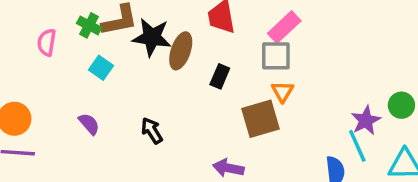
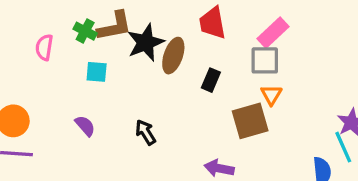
black star: (152, 37) -> (146, 42), turned -30
cyan square: (101, 68) -> (97, 72), turned -30

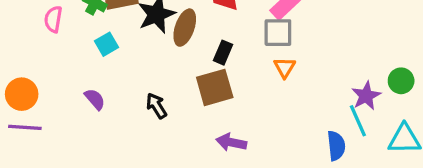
cyan square: (97, 72) -> (107, 44), turned -35
brown square: (250, 121) -> (215, 87), moved

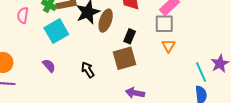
cyan square: (107, 44) -> (56, 31), size x1.6
cyan line: (358, 121) -> (201, 72), moved

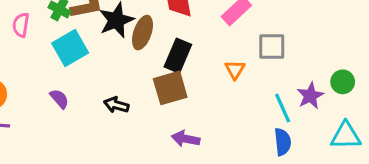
gray square: (164, 24) -> (272, 46), moved
black rectangle: (130, 36) -> (178, 56), size x1.5
black arrow: (88, 70) -> (116, 105), turned -42

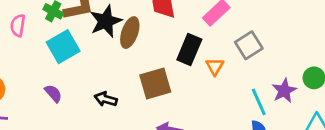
gray square: (272, 46) -> (249, 45), turned -32
black rectangle: (178, 56) -> (189, 50), moved

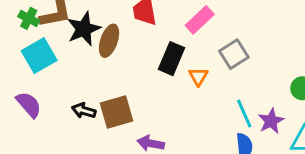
brown square: (155, 84) -> (116, 112), moved
purple star: (284, 91) -> (271, 121), moved
purple semicircle: (53, 93) -> (29, 105), size x1.4

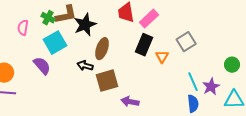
pink rectangle: (200, 20) -> (149, 19), moved
brown ellipse: (109, 41) -> (102, 49), moved
purple semicircle: (29, 105) -> (42, 66), moved
black arrow: (84, 111) -> (85, 66), moved

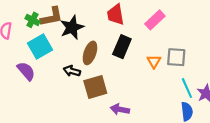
pink rectangle: (149, 19) -> (155, 20), moved
gray square: (186, 42) -> (176, 57), moved, turned 36
black rectangle: (144, 45) -> (122, 47), moved

